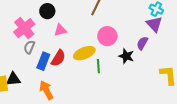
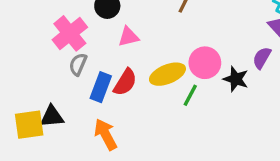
pink circle: (107, 36) -> (205, 63), moved
green line: (98, 66) -> (190, 95), turned 32

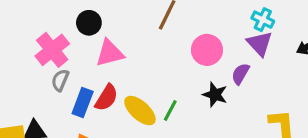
pink triangle: (128, 37) -> (110, 53), size x1.4
pink circle: (205, 63) -> (207, 50), moved
yellow ellipse: (167, 74) -> (140, 111), moved, turned 64

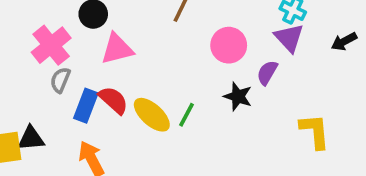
red semicircle: (106, 98) -> (113, 100), turned -80

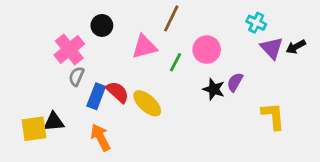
purple triangle: (289, 38) -> (272, 48), moved
pink triangle: (117, 49) -> (144, 47), moved
purple semicircle: (267, 73) -> (235, 82), moved
green line: (187, 115) -> (175, 62), moved

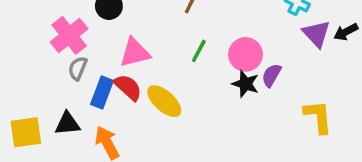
pink triangle: (144, 47) -> (135, 53), moved
pink circle: (207, 50) -> (246, 54), moved
black triangle: (54, 122) -> (67, 124), moved

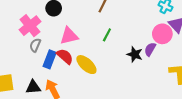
pink circle: (246, 54) -> (162, 34), moved
black triangle: (67, 124) -> (33, 87), moved

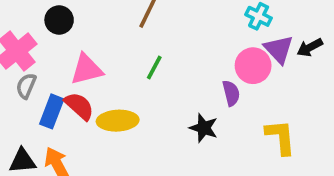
purple semicircle: (150, 49) -> (231, 93), turned 136
black star: (135, 54) -> (204, 128), moved
yellow ellipse: (86, 65) -> (118, 121), turned -45

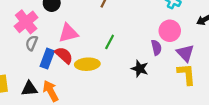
purple triangle: (279, 49) -> (185, 53), moved
green line: (154, 68) -> (110, 42), moved

